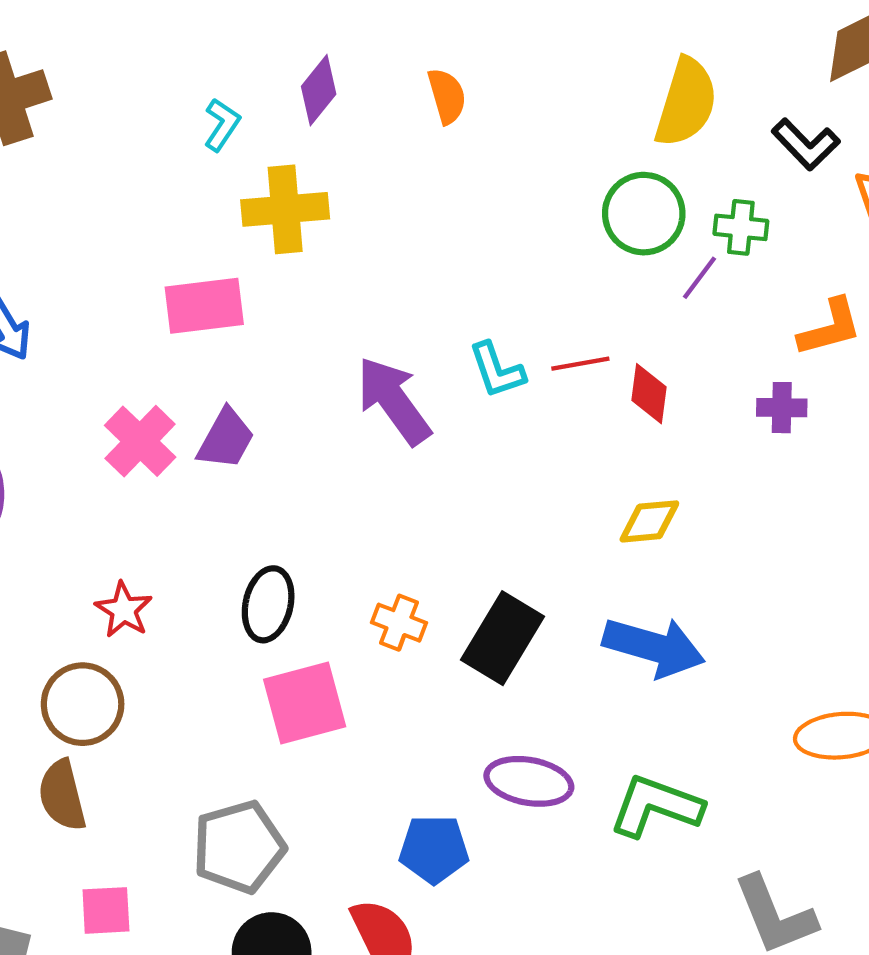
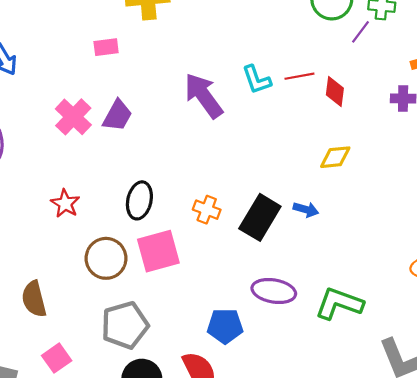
pink rectangle: (204, 306) -> (106, 47), size x0.6
blue arrow: (654, 647) -> (306, 209), moved, size x0.5
brown circle: (83, 704) -> (106, 258), moved
pink square: (106, 910) -> (57, 358), turned -32

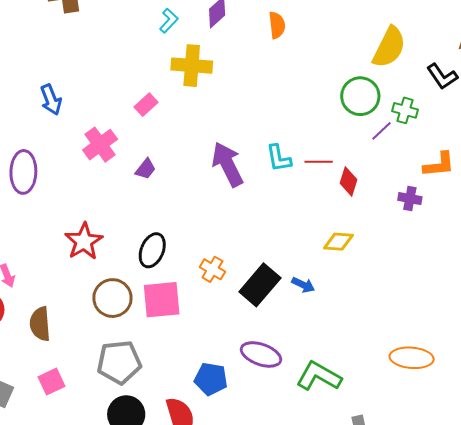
pink rectangle: (106, 47) -> (146, 105), turned -45
purple trapezoid: (117, 115) -> (146, 169), size x0.7
pink cross: (73, 117) -> (100, 145), moved
red star: (65, 204) -> (84, 241), size x1.4

